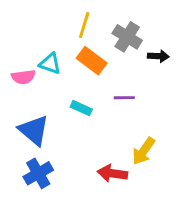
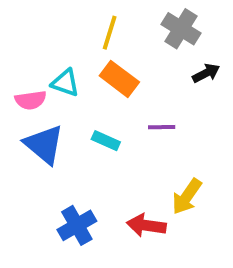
gray cross: (127, 37) -> (181, 29), moved
black arrow: (158, 56) -> (206, 73), turned -30
blue triangle: (34, 130) -> (44, 144), moved
blue cross: (38, 173) -> (77, 225), moved

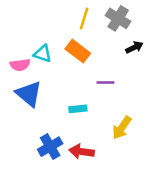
yellow line: (110, 33) -> (84, 18), moved
cyan rectangle: (106, 141) -> (78, 109), moved, turned -30
red arrow: (146, 225) -> (82, 152), moved

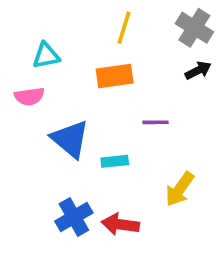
gray cross: (118, 18) -> (194, 28), moved
orange rectangle: (78, 51) -> (115, 76), turned -45
cyan triangle: (43, 54) -> (46, 56), moved, turned -30
blue triangle: (29, 94) -> (70, 139), moved

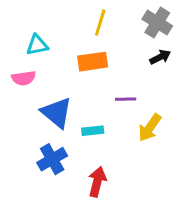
yellow arrow: (180, 189) -> (150, 128), moved
blue cross: (74, 217) -> (52, 159), moved
red arrow: (120, 224) -> (97, 182), turned 96

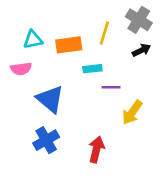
yellow line: (100, 23) -> (104, 33), moved
orange rectangle: (93, 62) -> (69, 45), moved
cyan rectangle: (93, 131) -> (92, 69), moved
red arrow: (97, 182) -> (96, 149), moved

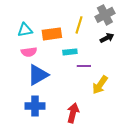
gray cross: (139, 20) -> (105, 15), turned 30
pink semicircle: (21, 69) -> (29, 52), moved
blue triangle: (50, 99) -> (38, 75), turned 50
blue cross: (46, 140) -> (35, 106), turned 30

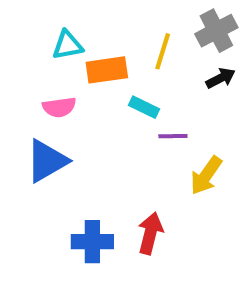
cyan triangle: (25, 30) -> (68, 45), moved
cyan rectangle: (70, 52) -> (144, 107), turned 32
blue triangle: (38, 75) -> (47, 161), moved
blue cross: (35, 106) -> (92, 242), moved

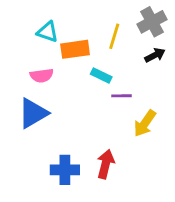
cyan triangle: (68, 45) -> (47, 32), turned 30

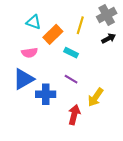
orange rectangle: (75, 49) -> (53, 34), turned -36
purple line: (122, 96) -> (71, 79), moved, turned 32
yellow arrow: (145, 123) -> (95, 97), moved
blue cross: (65, 170) -> (46, 94), moved

